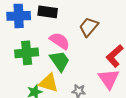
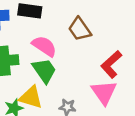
brown trapezoid: (89, 27) -> (80, 29), turned -75

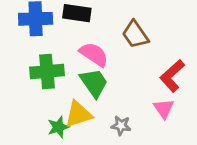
pink triangle: (104, 92) -> (164, 109), size x0.7
yellow triangle: (31, 97) -> (78, 114), turned -35

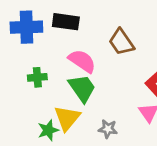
green cross: (47, 71) -> (37, 77), size x0.6
yellow triangle: (78, 114) -> (67, 118), turned -32

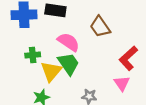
yellow triangle: (67, 118) -> (51, 71), moved

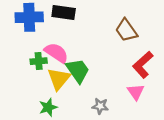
brown trapezoid: (100, 27) -> (126, 30), moved
pink semicircle: (69, 42) -> (56, 53), moved

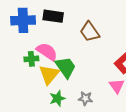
brown trapezoid: (126, 30) -> (90, 32), moved
green star: (48, 107) -> (57, 98), moved

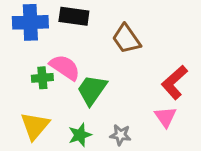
green trapezoid: (66, 67) -> (92, 90), turned -110
yellow triangle: (49, 74) -> (35, 126), moved

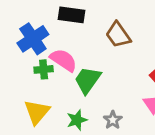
blue cross: (30, 22) -> (33, 39), moved, turned -32
gray star: (120, 135) -> (113, 120), turned 30

